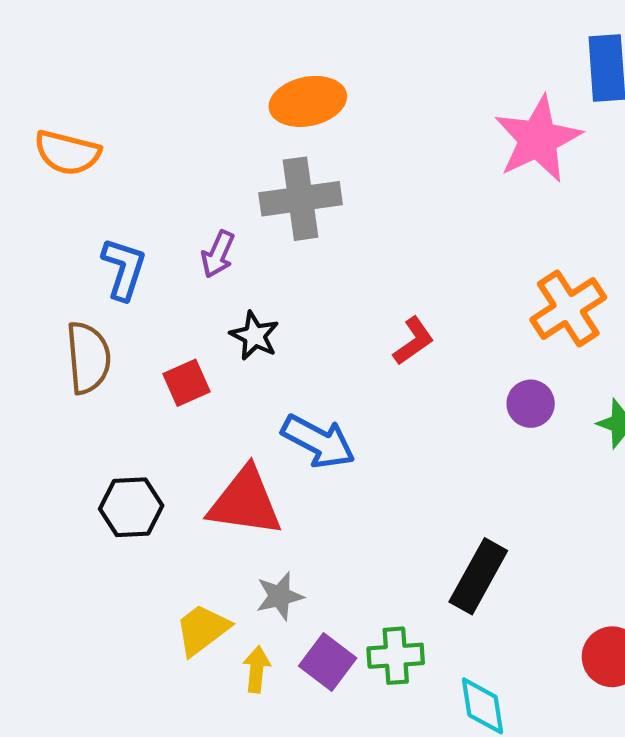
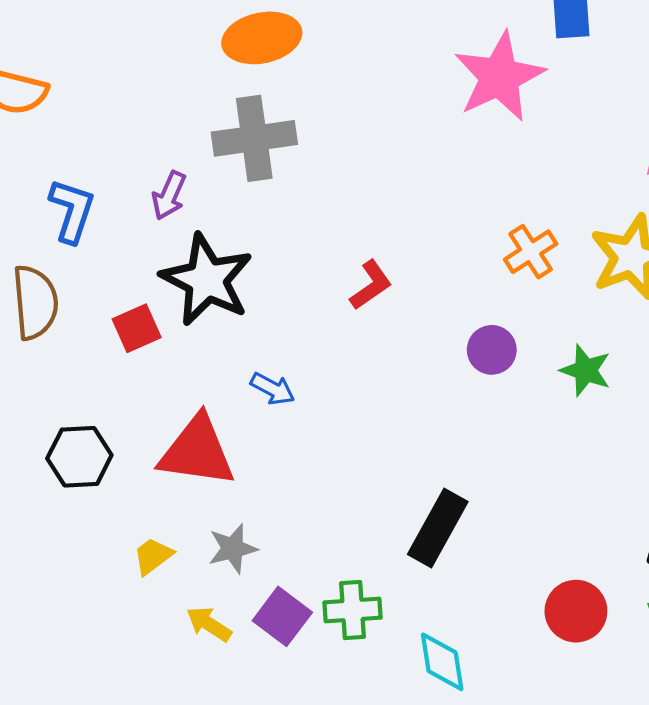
orange cross: (568, 309) -> (531, 252), size x0.7
black star: (255, 336) -> (207, 280), size x1.8
blue arrow: (318, 441) -> (273, 389), size x0.6
yellow trapezoid: (202, 630) -> (153, 556), moved, size x0.7
yellow arrow: (257, 669) -> (209, 624), turned -63

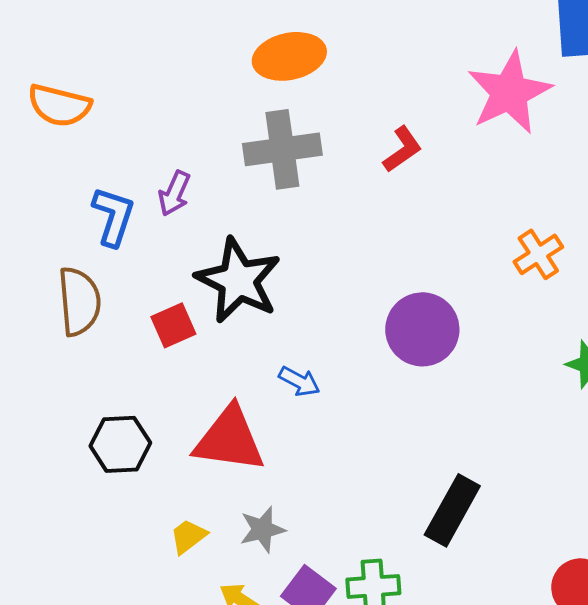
purple arrow: (169, 196) -> (174, 193), moved
red L-shape: (371, 285) -> (402, 149), moved
purple circle: (492, 350) -> (422, 329), moved, size x1.6

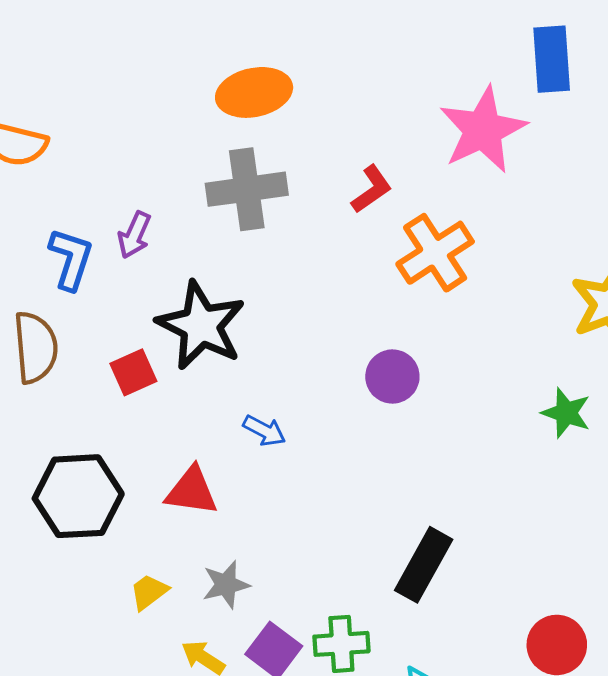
orange cross: (538, 254) -> (435, 253), moved, size x1.5
purple circle: (422, 329) -> (392, 377), size x0.7
red triangle: (229, 439) -> (192, 491), size x0.7
black hexagon: (120, 444) -> (78, 496), size x1.4

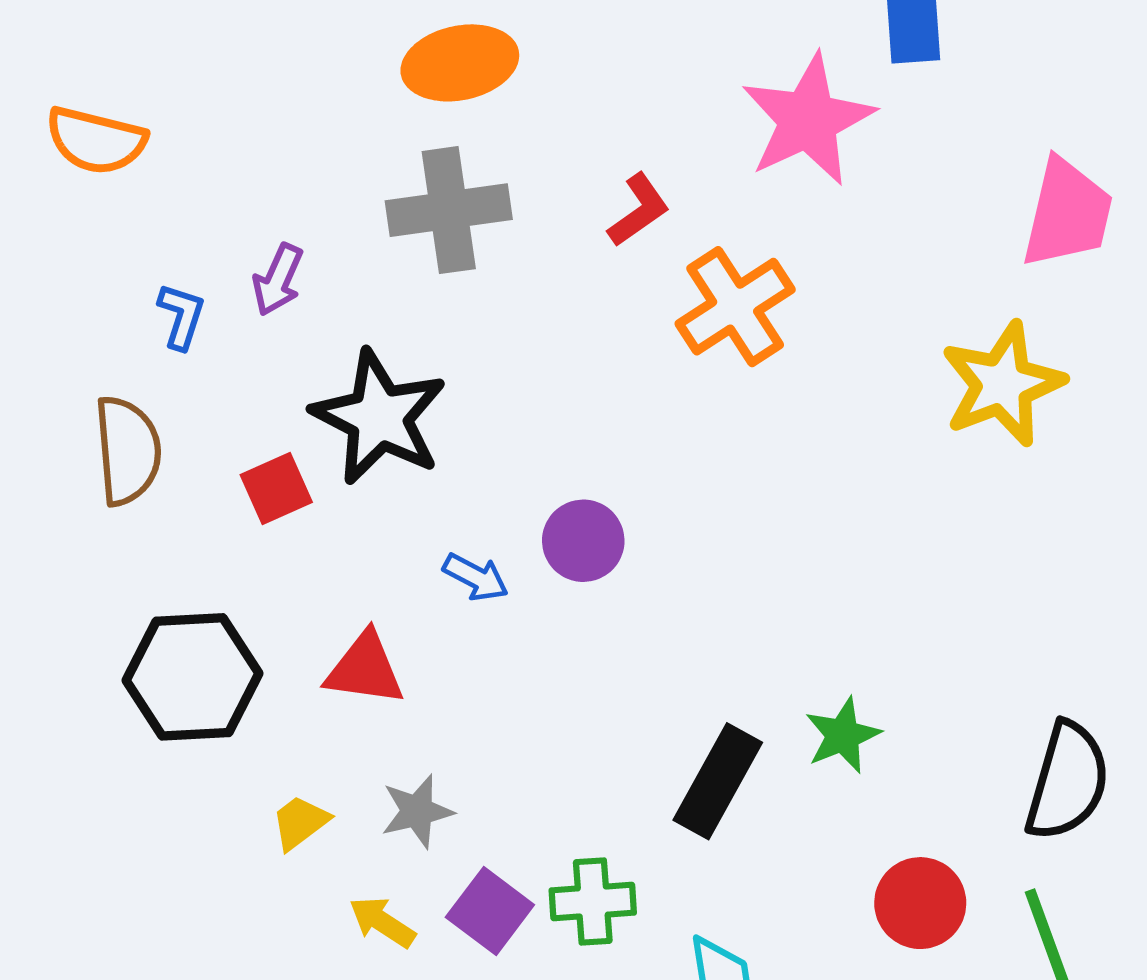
blue L-shape: (71, 259) -> (181, 316), size x0.7
purple circle: (392, 377) -> (583, 541), moved
green star: (566, 413) -> (843, 735), moved, turned 30

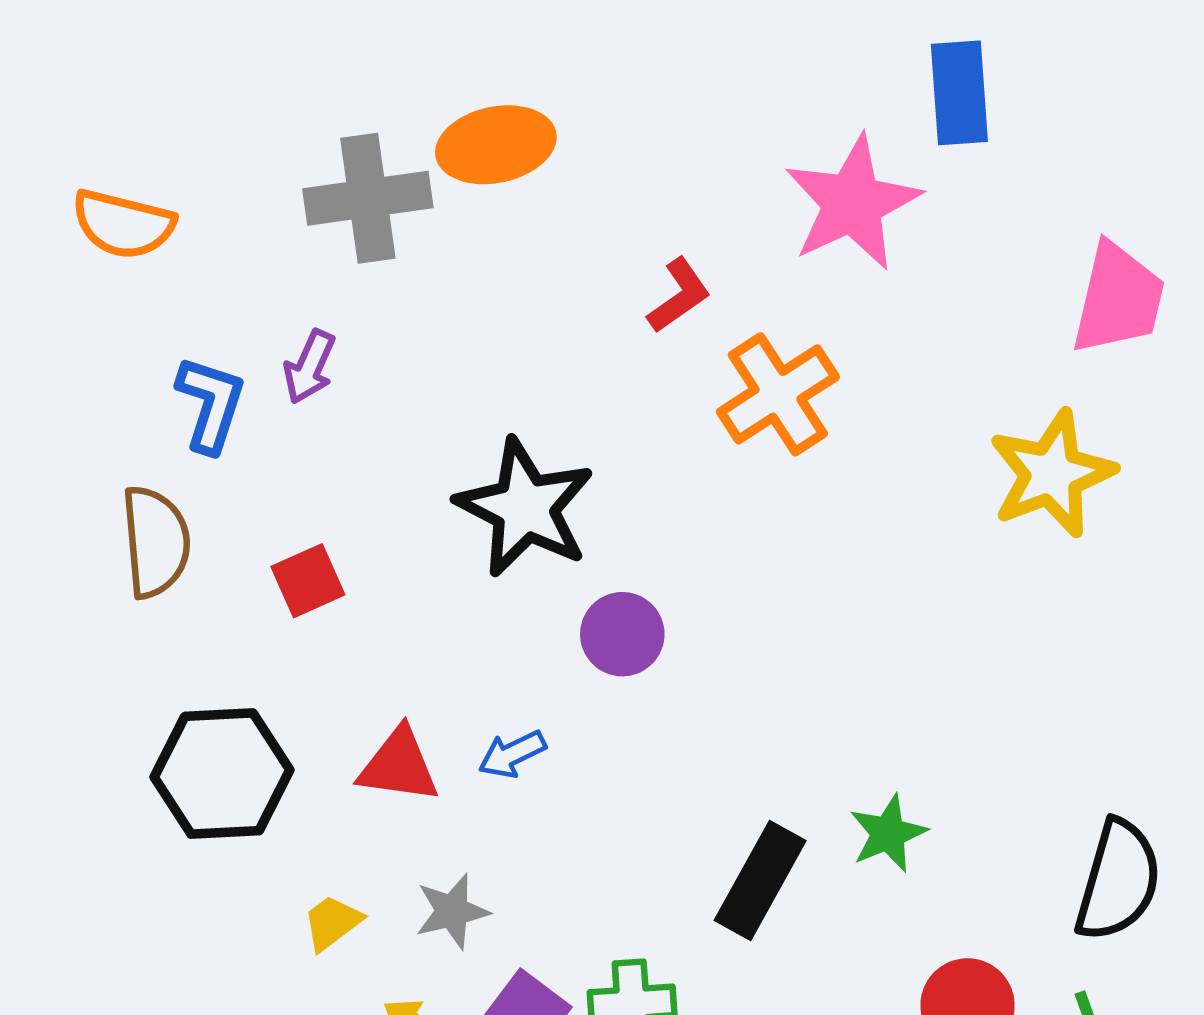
gray cross: (449, 210) -> (368, 198), moved
blue L-shape: (181, 316) -> (211, 404), size x1.4
black star: (379, 417) -> (525, 508), moved
blue arrow: (476, 577) -> (512, 754), moved, turned 126

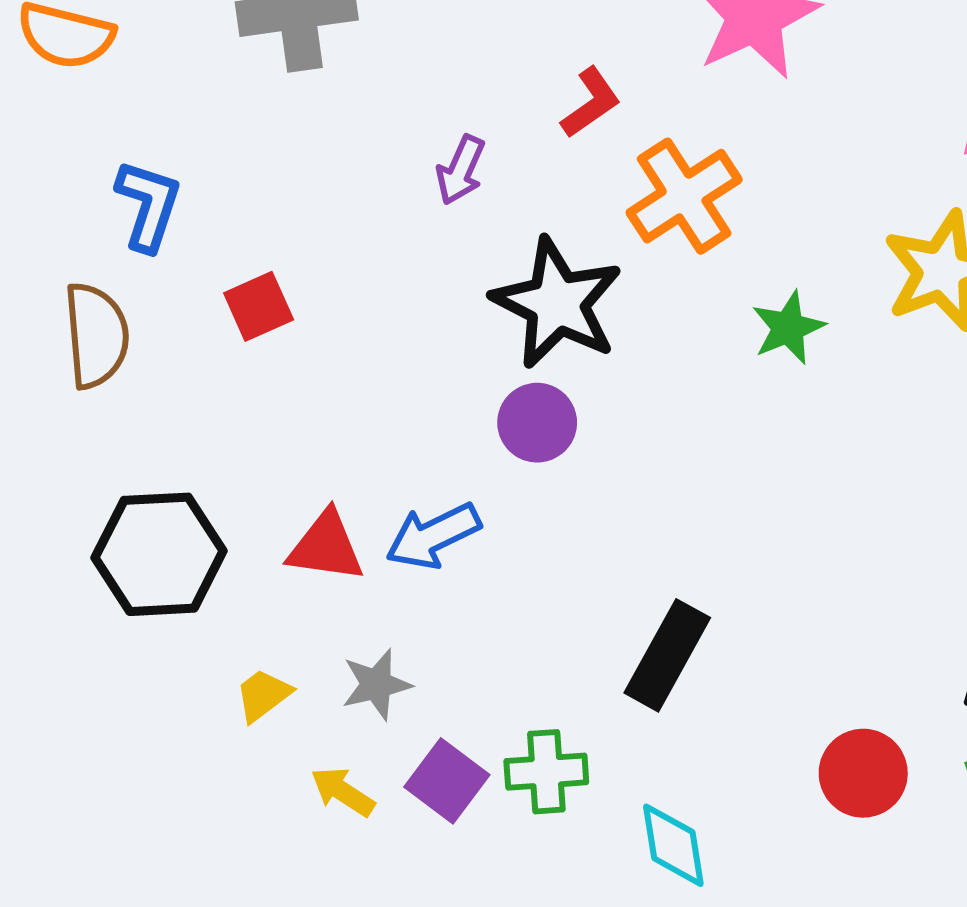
purple arrow: (310, 367) -> (461, 170), moved
black star: (525, 508) -> (557, 303), moved
red square: (308, 581) -> (259, 306), moved
blue arrow: (512, 754) -> (433, 536), size x1.5
green star: (888, 834) -> (788, 328), moved

